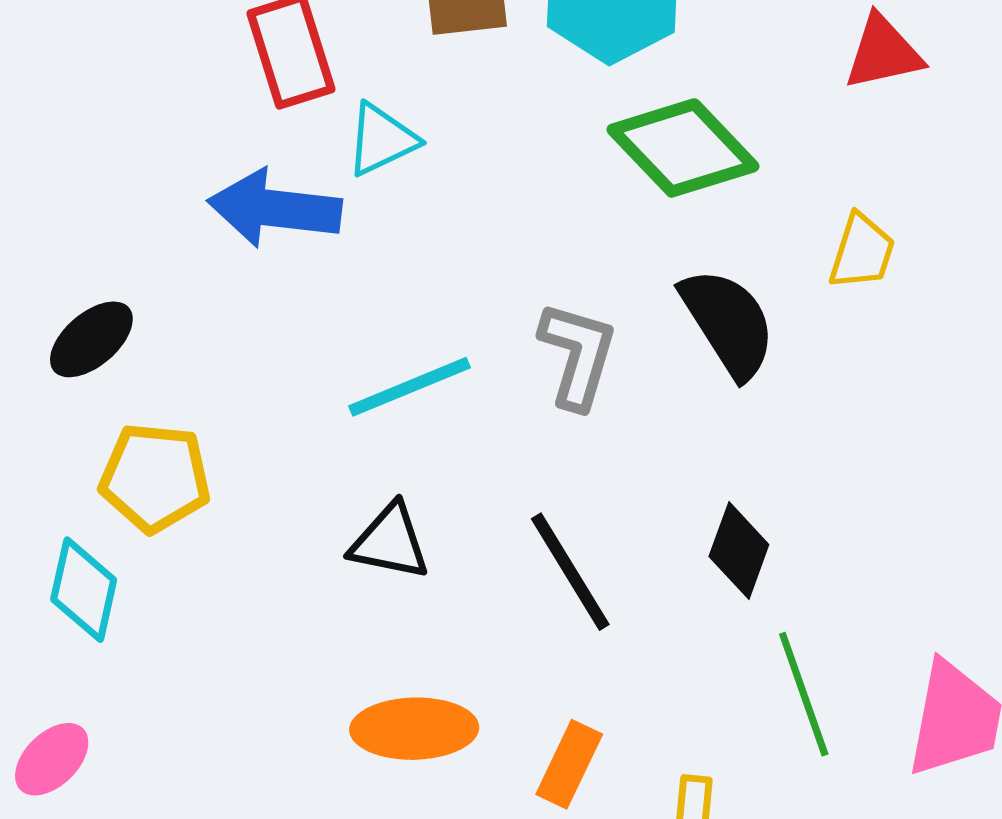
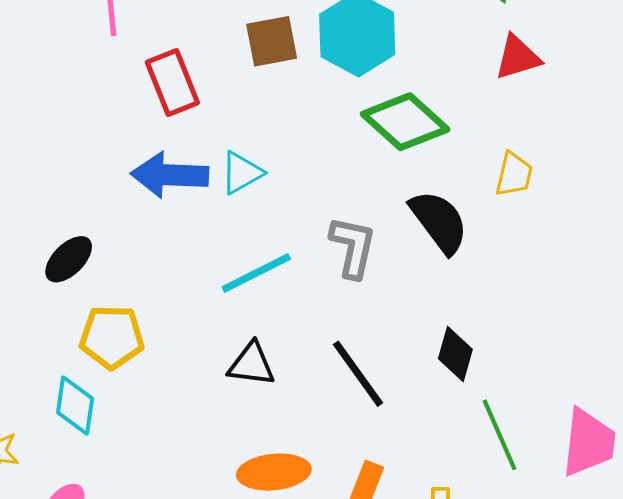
cyan triangle: (382, 140) -> (242, 173), moved

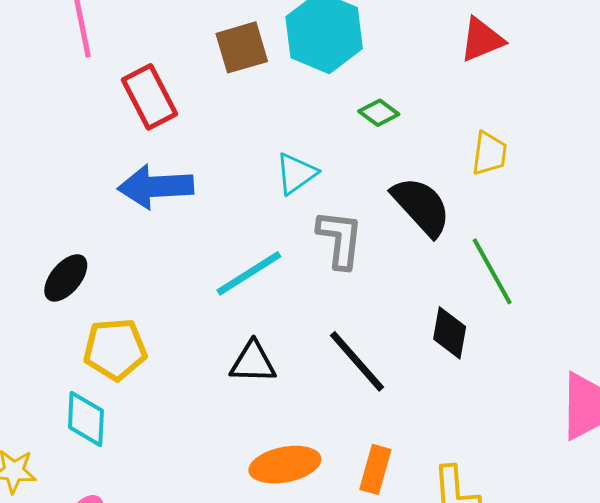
green diamond: (405, 122) -> (379, 113), size x0.5
cyan triangle: (242, 173) -> (296, 174), moved
green line: (499, 435) -> (492, 271), moved

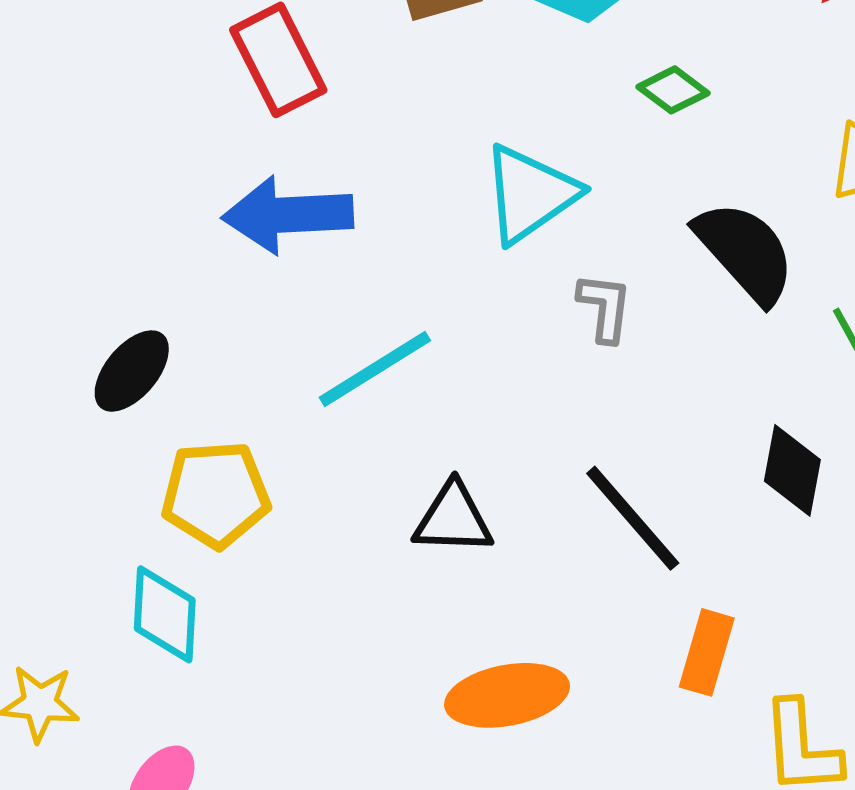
cyan triangle: (296, 174) -> (530, 194), size x1.4
gray L-shape: (340, 239) -> (605, 307), size x0.7
cyan line: (249, 273) -> (375, 369), moved
orange rectangle: (375, 469) -> (707, 652), moved

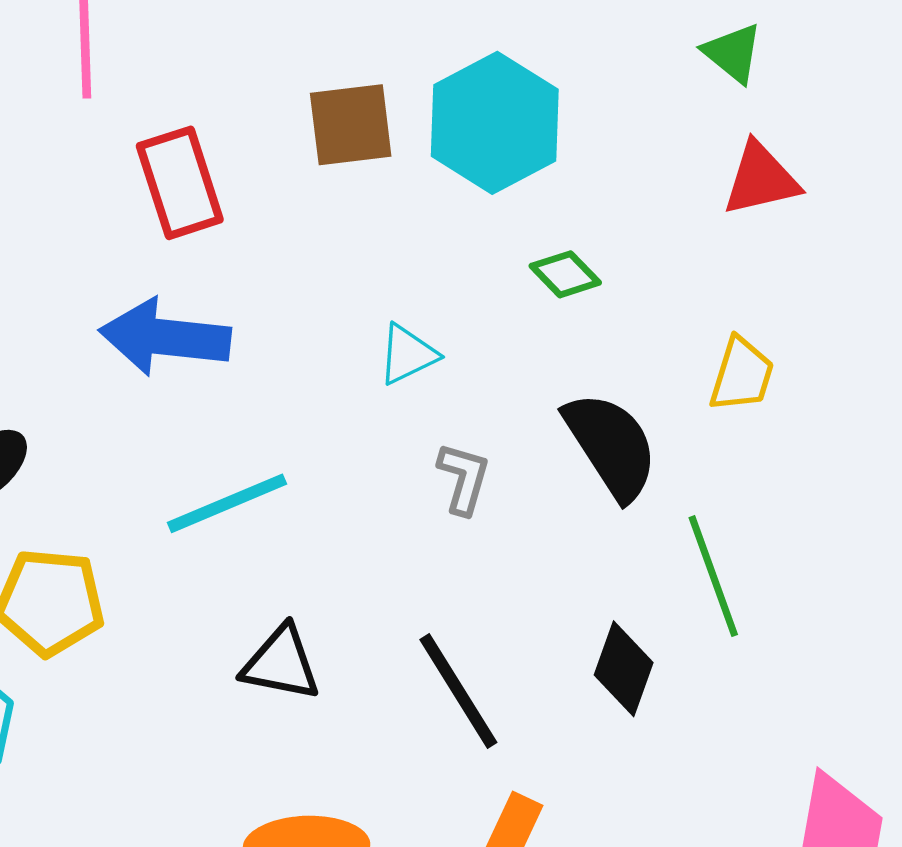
cyan triangle: (530, 194) -> (408, 354), size x0.6

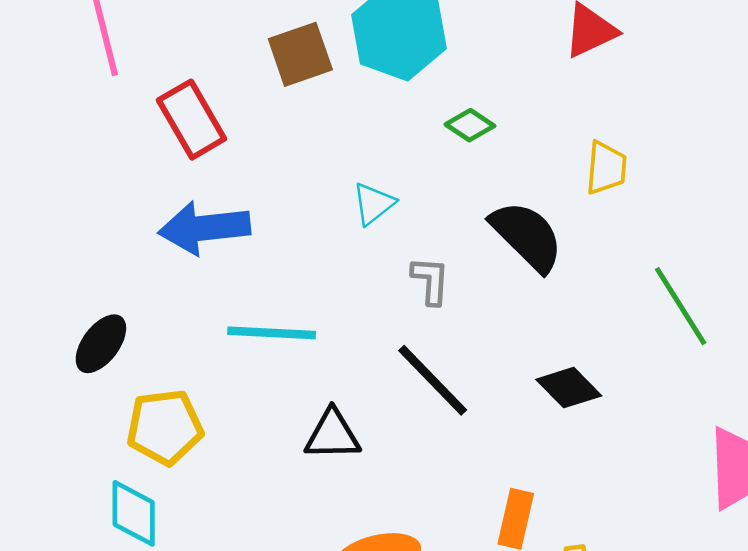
cyan line: (227, 503) -> (272, 333), turned 38
green line: (713, 576) -> (681, 306), moved
black diamond: (624, 669) -> (569, 388), turned -52
black line: (458, 691) -> (433, 380), moved

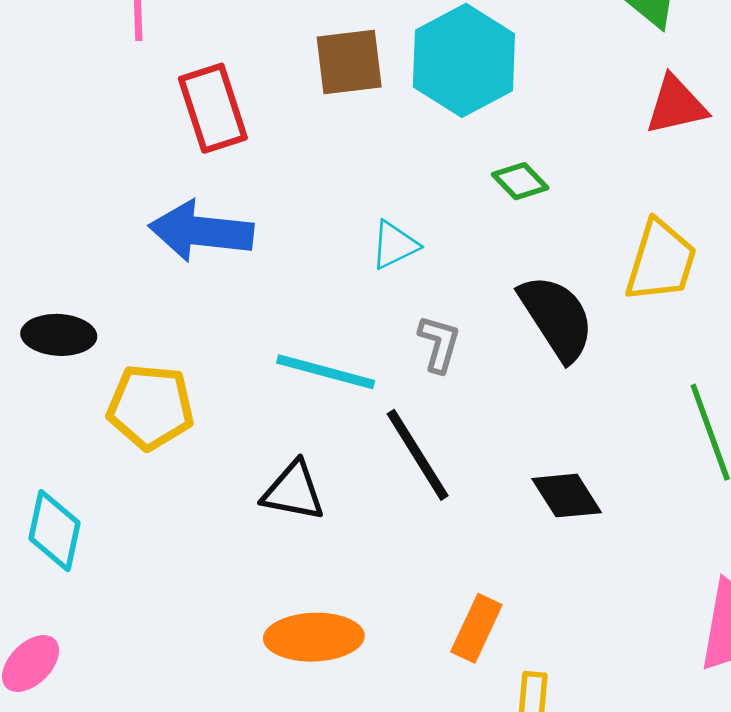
yellow trapezoid: (606, 168) -> (661, 261), size x1.4
cyan line: (272, 333) -> (326, 372), moved
black ellipse: (101, 344) -> (59, 335), turned 44
yellow pentagon: (165, 427) -> (151, 407), moved

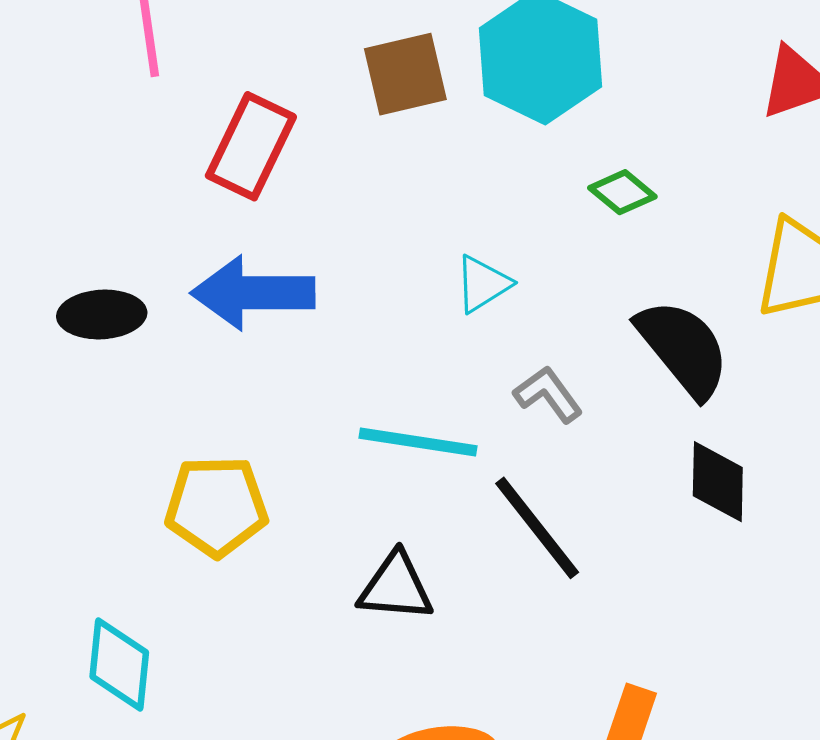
red rectangle: (213, 108) -> (251, 146), turned 50
black ellipse: (59, 335) -> (102, 314), moved
gray L-shape: (439, 344) -> (548, 394), turned -46
black diamond: (567, 496) -> (718, 482), moved, turned 40

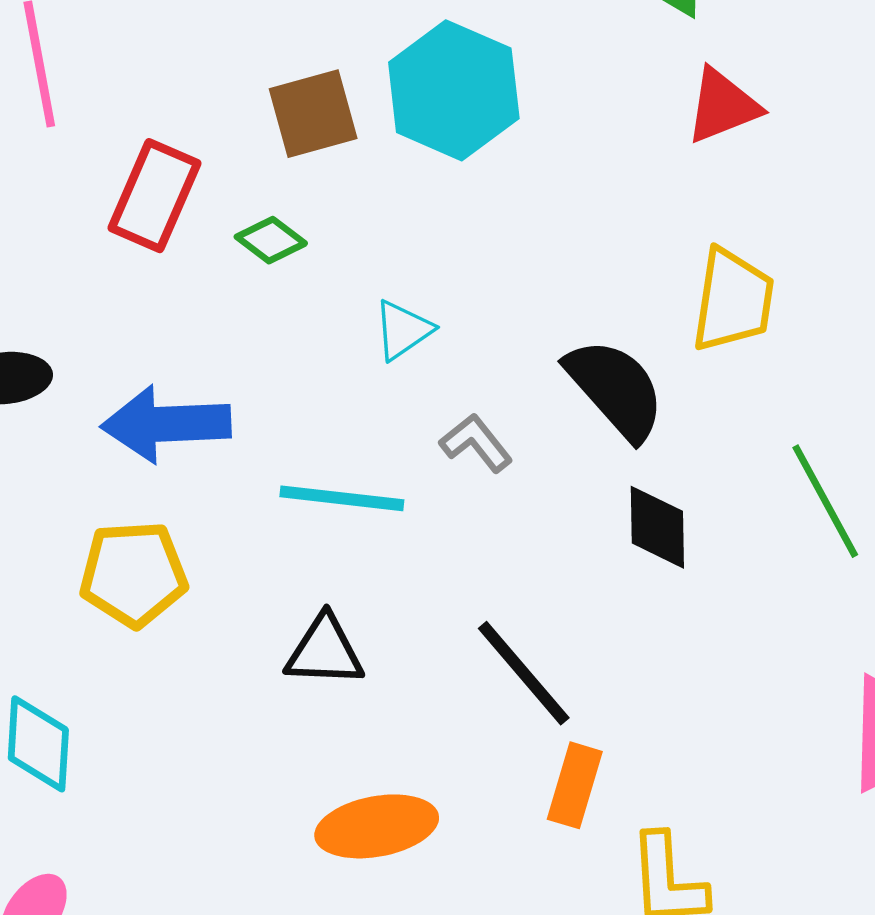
green diamond: (622, 192) -> (271, 240), moved
blue arrow: (253, 293) -> (166, 424), moved
black line: (537, 528) -> (524, 673), moved

